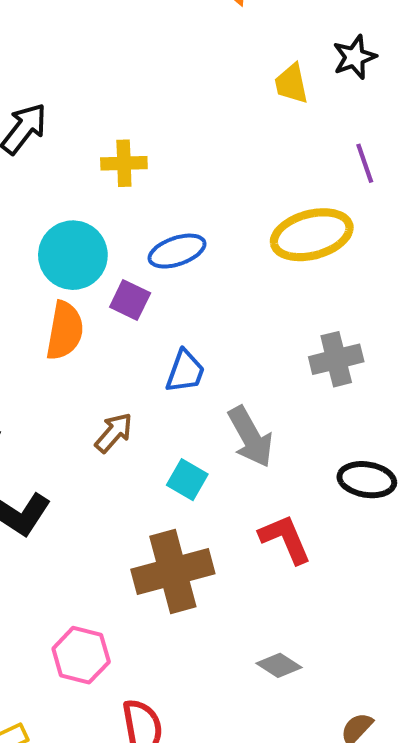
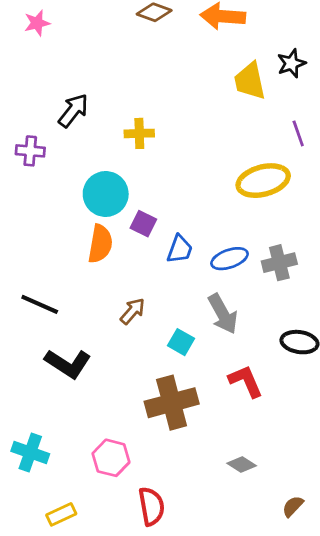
yellow trapezoid: (291, 84) -> (250, 81), size x1.4
blue ellipse: (177, 251) -> (229, 259), moved
blue trapezoid: (185, 371) -> (180, 249), moved

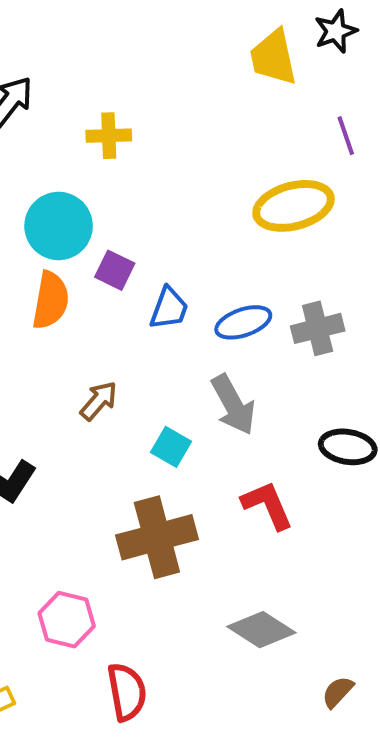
gray diamond: (242, 465) -> (261, 630), size x1.5

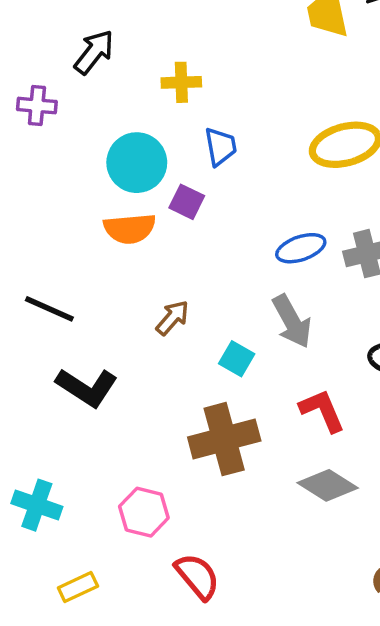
orange semicircle: (51, 300) -> (130, 229), turned 75
blue trapezoid: (169, 308) -> (221, 147), moved, turned -30
gray diamond: (261, 630) -> (328, 485), moved
red semicircle: (127, 692) -> (197, 576), turned -30

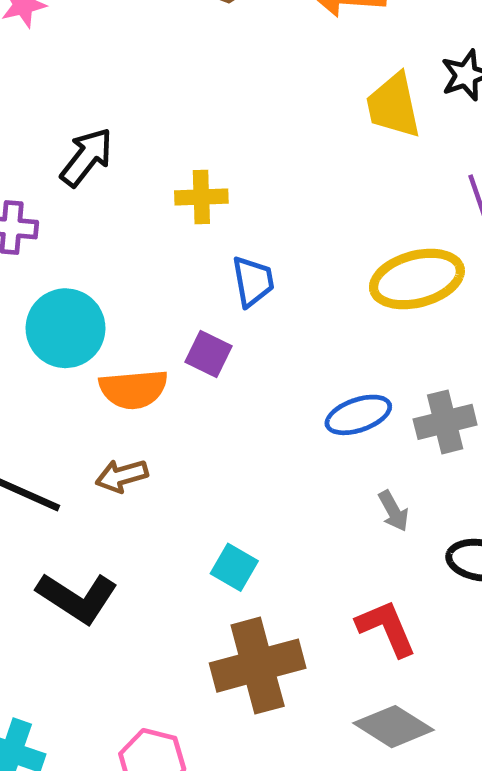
cyan circle: (137, 163) -> (65, 328), moved
brown arrow: (172, 318) -> (122, 476), moved, turned -147
gray arrow: (292, 321) -> (394, 511), moved, size x0.6
cyan square: (237, 359) -> (234, 567), moved

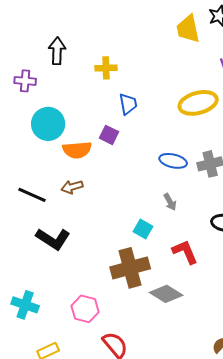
black arrow: (87, 157) -> (57, 51), turned -36
blue ellipse: (358, 415) -> (173, 161), turned 32
gray arrow: (394, 511) -> (170, 202), moved
cyan square: (234, 567) -> (143, 229), moved
gray diamond: (394, 727) -> (166, 294), moved

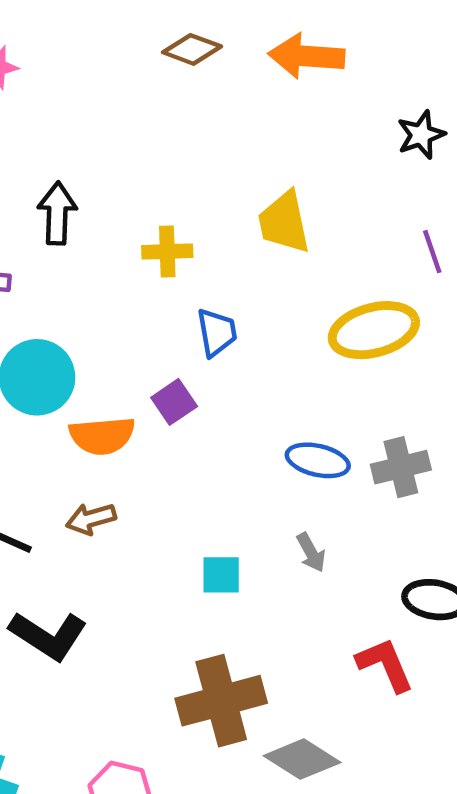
yellow trapezoid: (188, 29) -> (284, 222), moved
purple square: (109, 135) -> (174, 402), turned 30
cyan square: (143, 229) -> (221, 575), moved, turned -30
red L-shape: (185, 252) -> (385, 665), moved

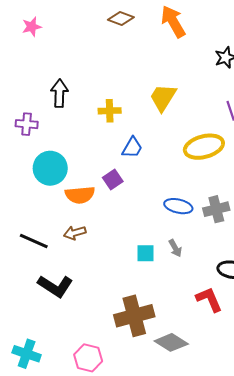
orange arrow: (307, 56) -> (173, 22), turned 56
yellow trapezoid: (284, 222) -> (163, 97), turned 44
blue trapezoid: (217, 332) -> (132, 148), turned 40
cyan square: (221, 575) -> (146, 253), moved

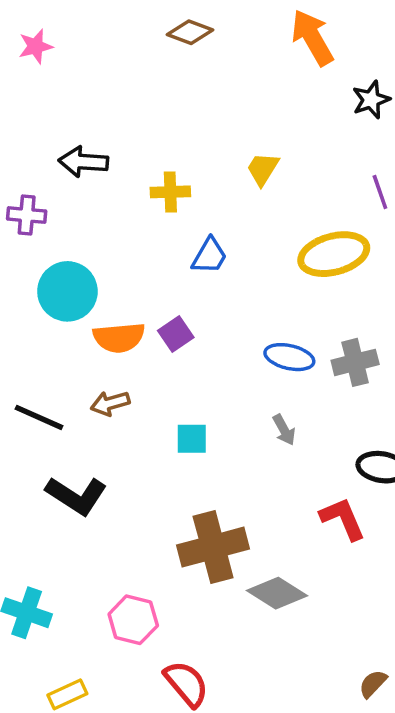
orange arrow: (173, 22) -> (312, 38), moved
black arrow: (59, 93) -> (83, 162), turned -88
yellow trapezoid: (163, 97) -> (263, 169), size x0.7
purple square: (113, 179) -> (176, 334), moved
cyan square: (146, 253) -> (192, 439), moved

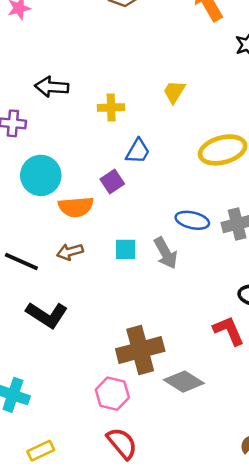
purple square: (176, 334) -> (112, 181), moved
gray arrow: (284, 430) -> (166, 253), moved, size x1.5
cyan square: (192, 439) -> (126, 249), moved
pink hexagon: (133, 620) -> (112, 394), moved

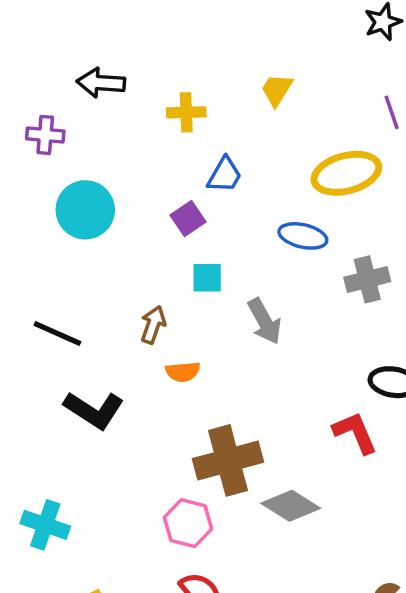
orange semicircle: (76, 207) -> (183, 372), moved, size x0.7
blue ellipse: (192, 220) -> (303, 236), moved
cyan square: (126, 249) -> (207, 278), moved
brown arrow: (70, 252) -> (153, 325), moved, turned 125

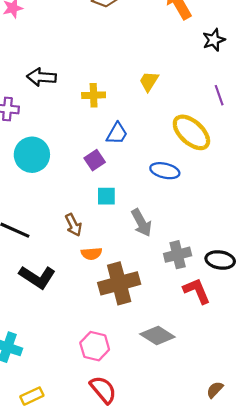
yellow ellipse: (346, 173) -> (191, 132), turned 57
gray cross: (367, 279) -> (178, 255), moved
brown arrow: (153, 325) -> (73, 225), turned 135
brown cross: (228, 460) -> (119, 283), moved

